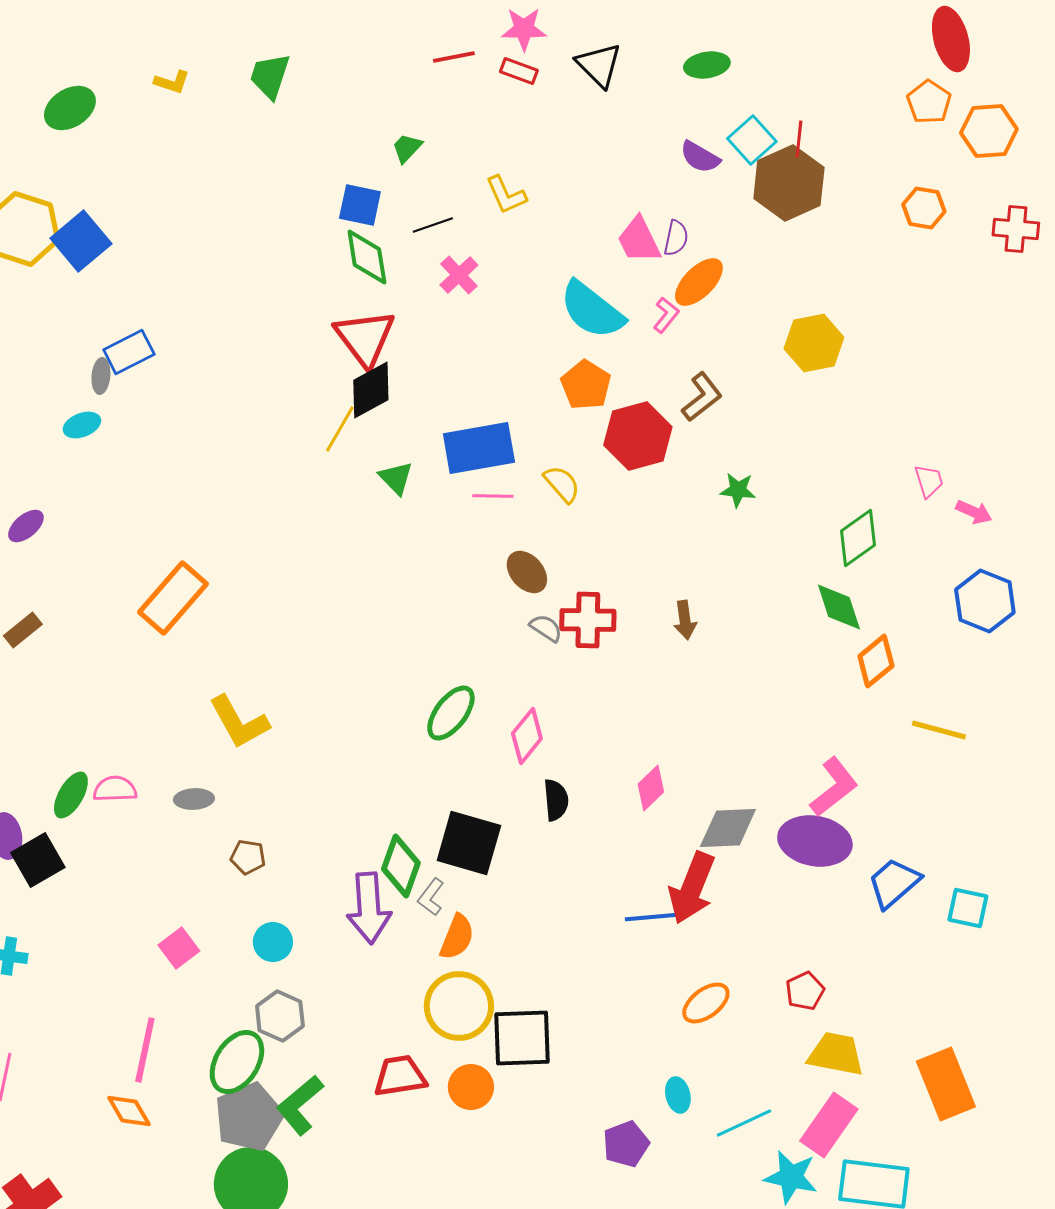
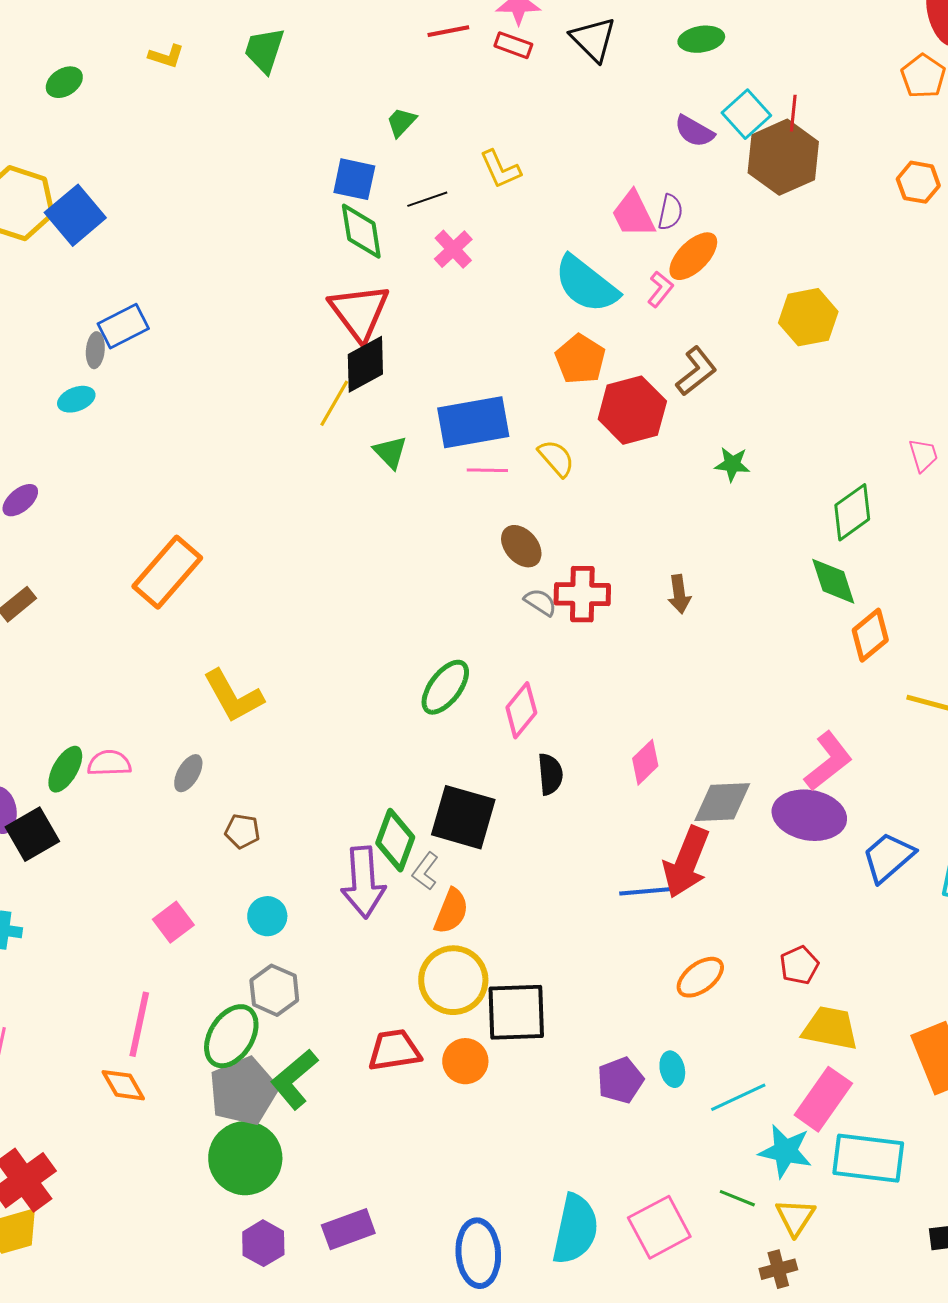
green ellipse: (70, 108) -> (64, 82), size x0.7
gray ellipse: (194, 799) -> (188, 773), turned -57
purple pentagon: (626, 1144) -> (620, 1080), moved

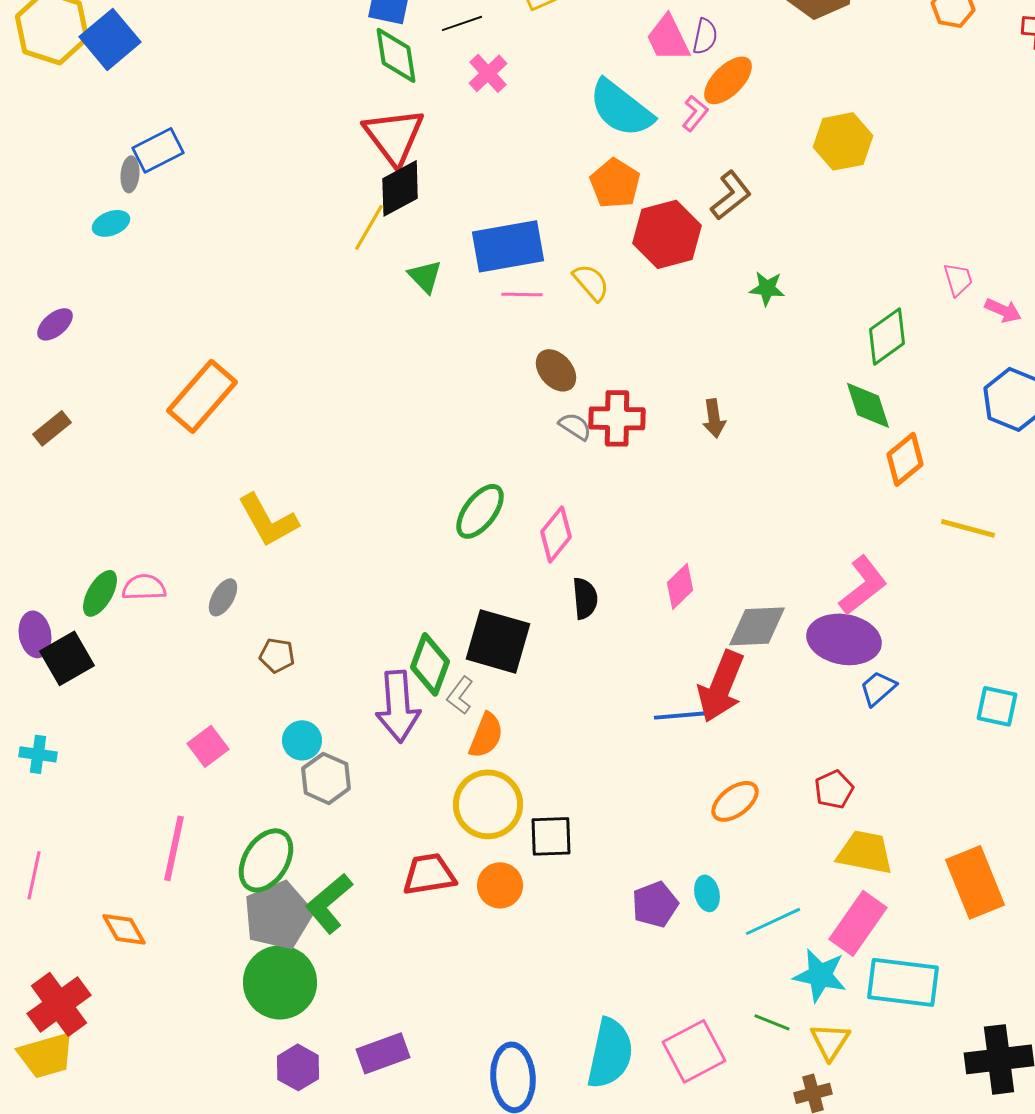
blue trapezoid: (888, 857) -> (878, 688), moved, size x0.7
gray hexagon: (274, 990) -> (326, 778), moved
black square: (516, 1012) -> (551, 836), size x0.7
orange diamond: (123, 1085) -> (124, 929), moved

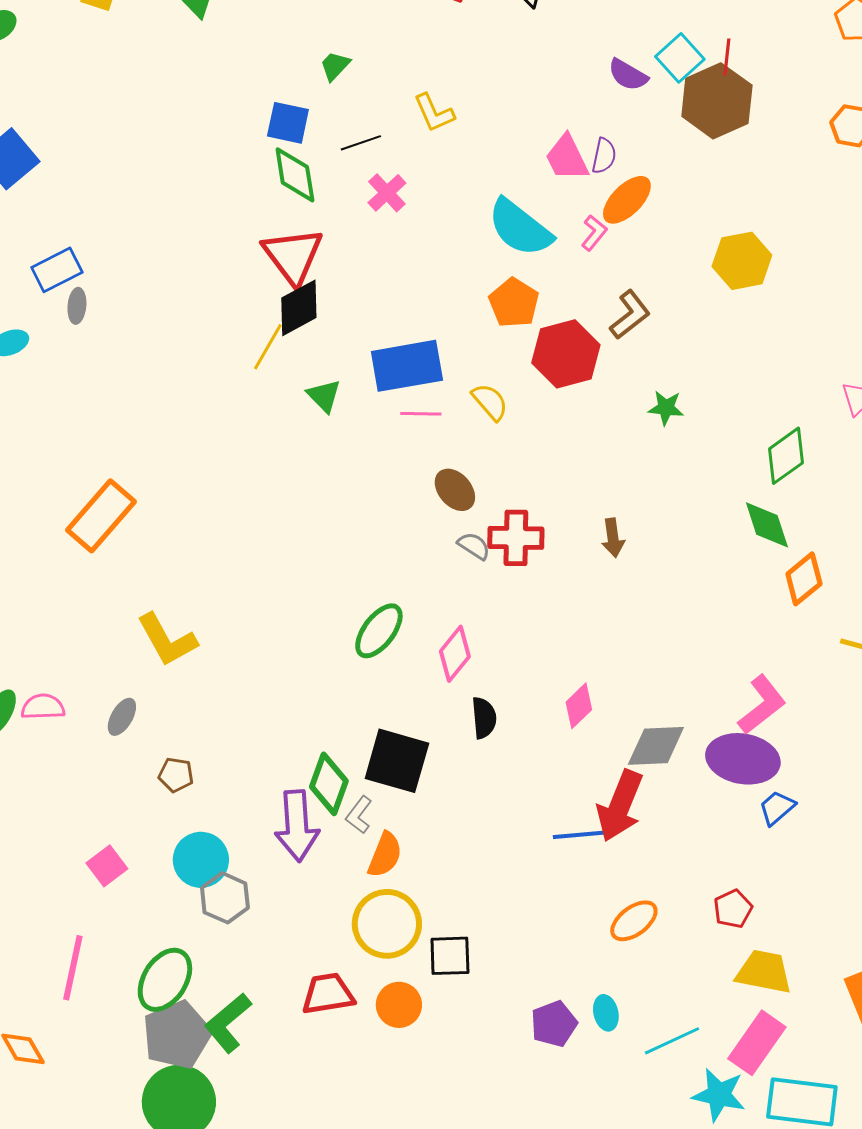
gray ellipse: (130, 174) -> (77, 306), moved
cyan circle: (302, 740) -> (201, 860), size x1.4

